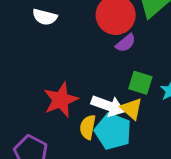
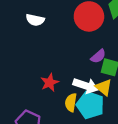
purple semicircle: (126, 43) -> (98, 56), moved
red star: (61, 100) -> (50, 83), size x0.7

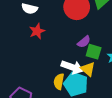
red star: (50, 83) -> (37, 31), moved

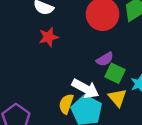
yellow triangle: (88, 69) -> (117, 98), moved

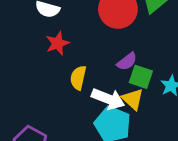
yellow triangle: (117, 98) -> (133, 99), moved
yellow semicircle: (66, 104) -> (78, 78), moved

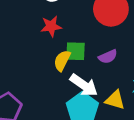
green square: (141, 77) -> (76, 51), moved, turned -30
yellow triangle: (133, 99) -> (115, 100), moved, turned -40

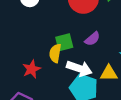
red star: (51, 26) -> (31, 69), moved

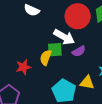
white arrow: (79, 68) -> (64, 37), moved

